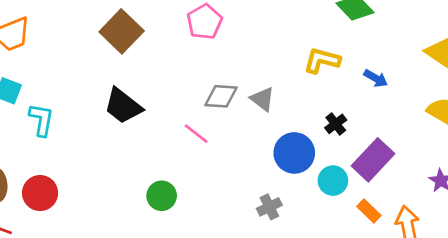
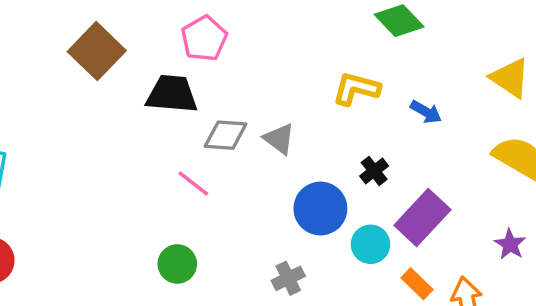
black trapezoid: (123, 106) -> (172, 94), moved, turned 147
green circle: (162, 196) -> (177, 264), moved

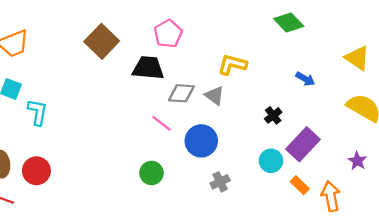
yellow L-shape: (356, 89) -> (232, 65), moved
blue circle: (320, 209) -> (201, 141), moved

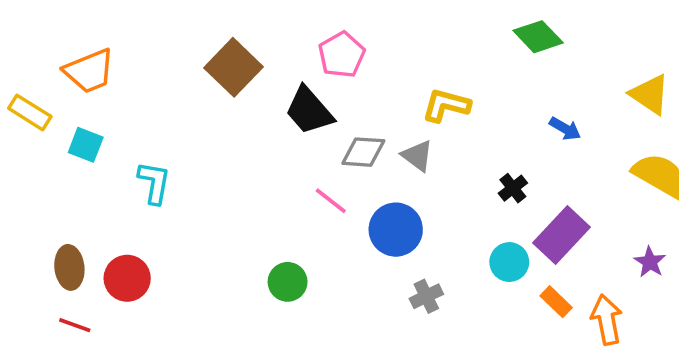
black trapezoid: (148, 68) -> (309, 111), turned -136
cyan L-shape: (38, 112) -> (154, 183), moved
green circle: (151, 173) -> (288, 282), moved

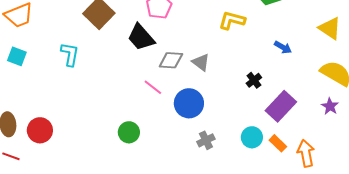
yellow L-shape: (446, 105) -> (232, 20), moved
cyan L-shape: (154, 183) -> (70, 54), moved
cyan circle: (509, 262) -> (252, 137), moved
purple star: (650, 262) -> (330, 106), moved

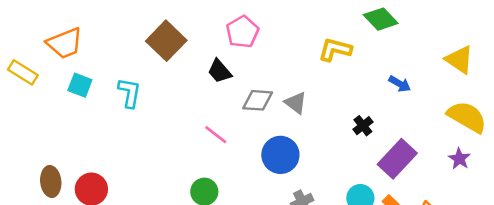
black trapezoid: (141, 37) -> (220, 71), size x0.7
cyan square: (17, 56) -> (80, 85), moved
pink line: (153, 87) -> (216, 135), moved

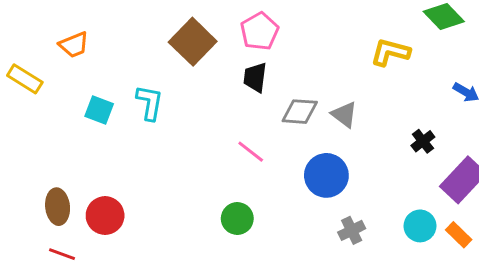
pink pentagon: (242, 32) -> (260, 31), moved
orange trapezoid: (65, 43) -> (74, 45), size x0.7
black trapezoid: (220, 71) -> (255, 77), turned 48
cyan square: (80, 85) -> (99, 110), moved

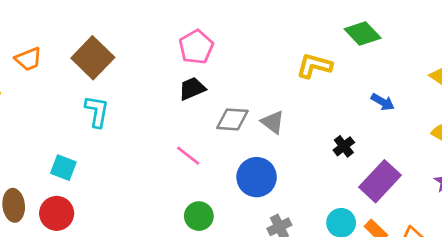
brown square: (193, 42) -> (93, 58), moved
black trapezoid: (255, 77) -> (192, 89), turned 60
cyan square: (99, 110) -> (63, 168), moved
green circle: (237, 219) -> (199, 216), moved

